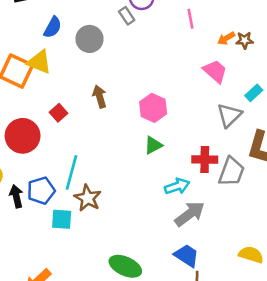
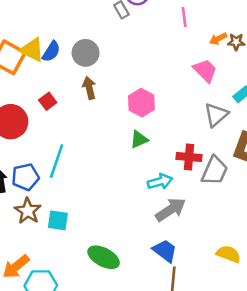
blue semicircle: (53, 27) -> (51, 52), moved
gray circle: (89, 39) -> (86, 53), moved
brown star: (88, 198) -> (28, 211), moved
cyan square: (62, 219) -> (58, 220), moved

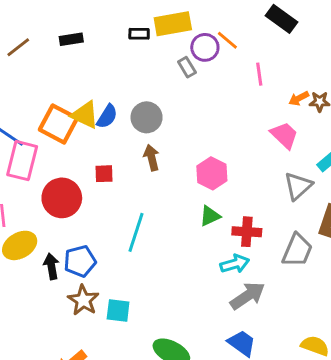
red square: (48, 101) -> (104, 174), turned 36
red cross: (189, 157) -> (247, 232), moved
cyan line: (57, 161) -> (136, 232), moved

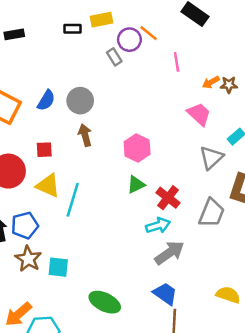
yellow rectangle: (173, 24) -> (101, 20), size x0.7
yellow triangle: (85, 115) -> (48, 186), moved
red cross: (247, 232) -> (168, 198), turned 35

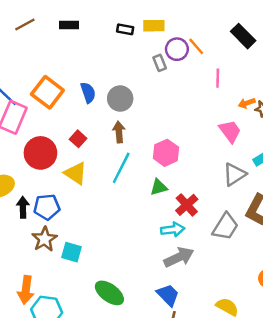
blue semicircle: (46, 100) -> (88, 93), turned -60
red square: (44, 150) -> (78, 139), turned 35
cyan line: (73, 200) -> (121, 168), moved
orange arrow: (18, 314) -> (26, 290), turned -52

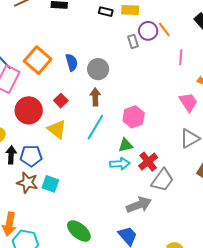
gray trapezoid: (225, 227) -> (162, 180), moved
cyan arrow: (173, 230) -> (120, 164), moved
brown star: (44, 239) -> (27, 183), turned -30
cyan square: (71, 252) -> (50, 184), moved

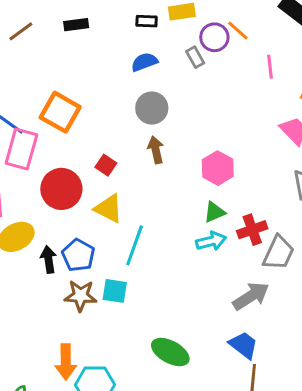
blue semicircle: (72, 62) -> (144, 62), moved, turned -84
cyan line: (95, 127) -> (135, 245), moved
blue pentagon: (31, 156) -> (78, 255), turned -30
red cross: (148, 162) -> (252, 230), turned 30

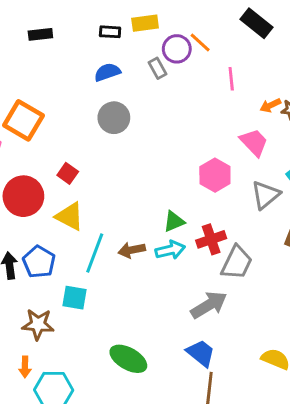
brown arrow: (156, 150) -> (132, 250), moved, turned -90
pink hexagon: (218, 168) -> (215, 175), moved
brown star: (81, 296) -> (38, 324), moved
orange arrow: (66, 362) -> (25, 367), size x0.6

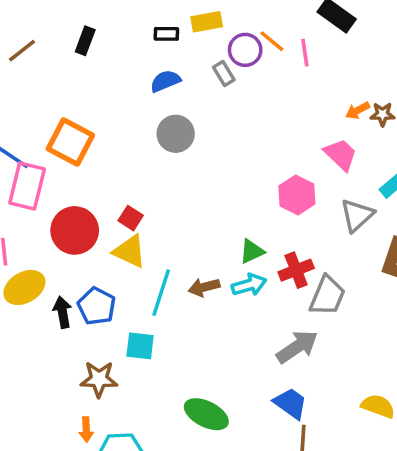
black rectangle: (40, 34) -> (85, 41), turned -60
pink line: (231, 79) -> (305, 53), moved
red square: (68, 173) -> (131, 218), moved

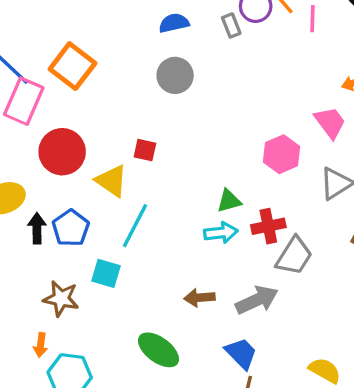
red square: (131, 218) -> (145, 150), moved, turned -30
brown arrow: (204, 287) -> (200, 298), moved

